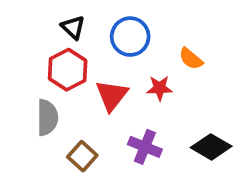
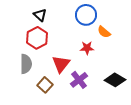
blue circle: (130, 37) -> (86, 15), moved
red triangle: (112, 95) -> (61, 64), moved
purple cross: (145, 147) -> (79, 80), turned 30

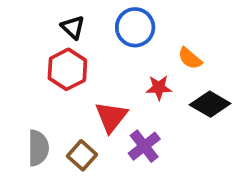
blue circle: (86, 15) -> (135, 27), moved
gray semicircle: (26, 64) -> (38, 148), moved
black diamond: (115, 80) -> (210, 104), moved

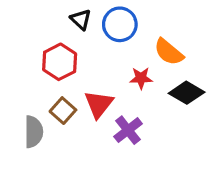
black triangle: (73, 27) -> (81, 19), moved
orange semicircle: (190, 58) -> (169, 52), size x1.4
brown square: (82, 155) -> (63, 111), moved

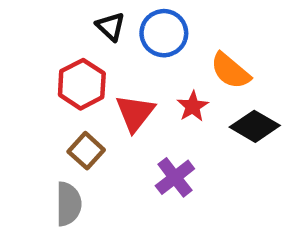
red star: (141, 78) -> (193, 106), turned -30
red triangle: (99, 104) -> (135, 113), moved
gray semicircle: (34, 132) -> (68, 204), moved

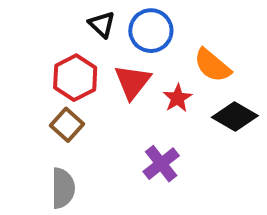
red triangle: (135, 113) -> (132, 82), moved
brown square: (86, 151) -> (67, 125), moved

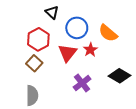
blue circle: (151, 31) -> (77, 28), moved
red triangle: (132, 82) -> (67, 53), moved
black diamond: (235, 117) -> (119, 76), moved

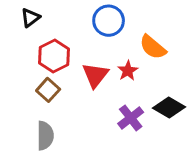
black triangle: (52, 12) -> (30, 18), moved, turned 40
blue circle: (77, 28) -> (109, 21), moved
purple cross: (82, 83) -> (131, 118), moved

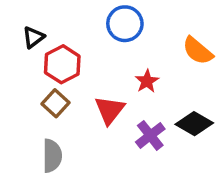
black triangle: (30, 18) -> (33, 37), moved
orange semicircle: (153, 47) -> (198, 51), moved
red triangle: (95, 75) -> (110, 110), moved

